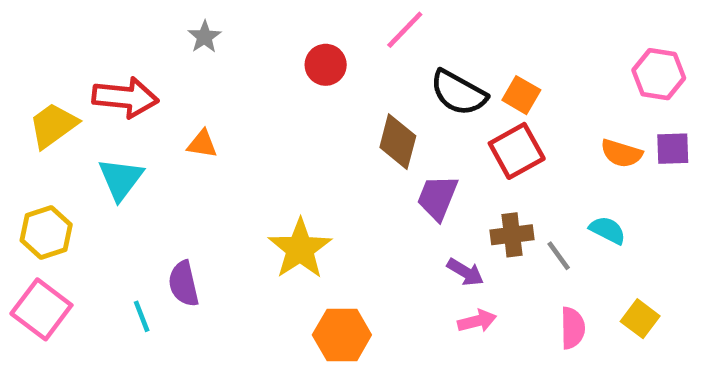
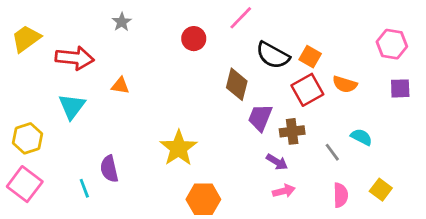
yellow trapezoid: (53, 125) -> (26, 39), moved
orange semicircle: (621, 153) -> (345, 84), moved
brown cross: (512, 235) -> (292, 131), moved

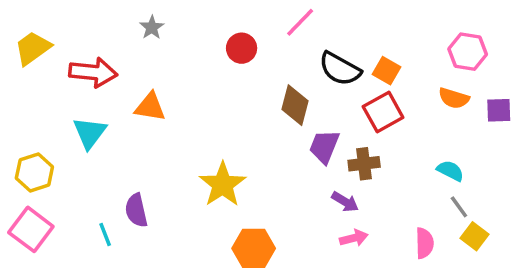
pink hexagon: (392, 44) -> (468, 52), moved
orange semicircle: (345, 84) -> (454, 98), moved
orange triangle: (120, 86) -> (150, 107), size x1.4
gray line: (332, 152) -> (459, 207), moved

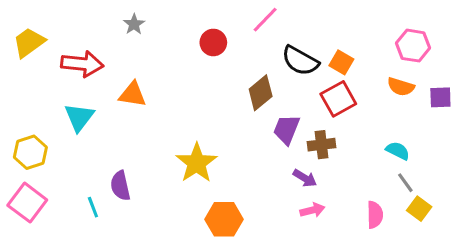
brown diamond: (295, 105) -> (261, 93), turned 36

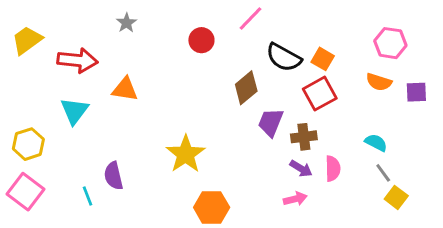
purple arrow: (305, 178) -> (301, 169), moved
pink semicircle: (375, 215) -> (333, 169), moved

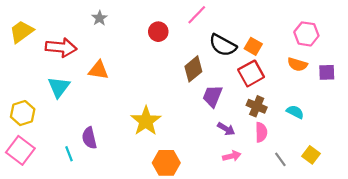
brown cross: (304, 137) -> (257, 106), moved, turned 30
purple arrow: (301, 169) -> (226, 129), moved
gray line: (383, 173) -> (280, 159), moved

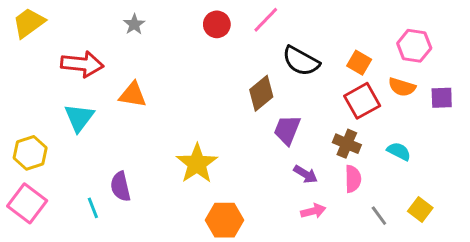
yellow trapezoid: (21, 32) -> (29, 23), moved
red circle: (158, 32) -> (217, 24), moved
orange square: (253, 46) -> (359, 63), moved
red square: (251, 73) -> (362, 101), moved

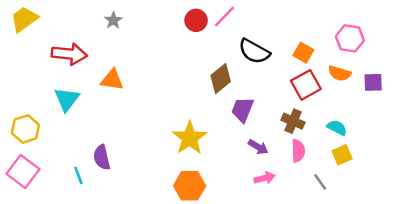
red circle: (217, 24) -> (196, 20), moved
yellow star: (197, 164) -> (190, 138), moved
yellow square: (420, 209) -> (342, 155), moved, turned 30

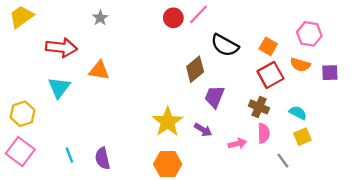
purple arrow: (258, 147) -> (203, 130), moved
purple semicircle: (102, 157) -> (103, 158), moved
pink arrow: (265, 178) -> (237, 143), moved

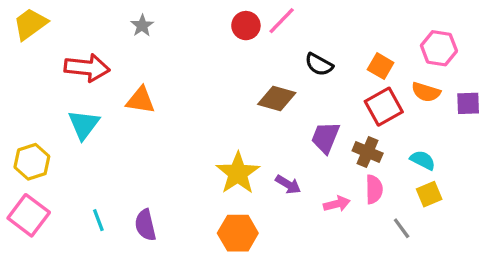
black semicircle: (225, 45) -> (319, 64), size x0.7
brown diamond: (195, 69) -> (277, 99), turned 55
purple trapezoid: (214, 97) -> (325, 137), moved

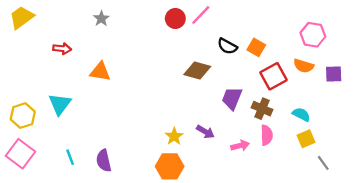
orange square: (381, 66) -> (256, 47), moved
red arrow: (87, 68) -> (62, 49), size x0.6
cyan triangle: (84, 124) -> (60, 104), moved
yellow star: (238, 173) -> (174, 136), moved, size x0.6
gray line: (402, 228) -> (323, 163), moved

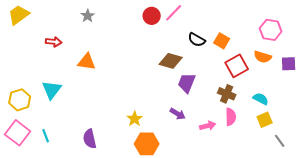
purple trapezoid: (232, 98) -> (187, 83), moved
yellow star: (174, 136) -> (135, 119), moved
cyan line: (70, 157) -> (46, 136), moved

